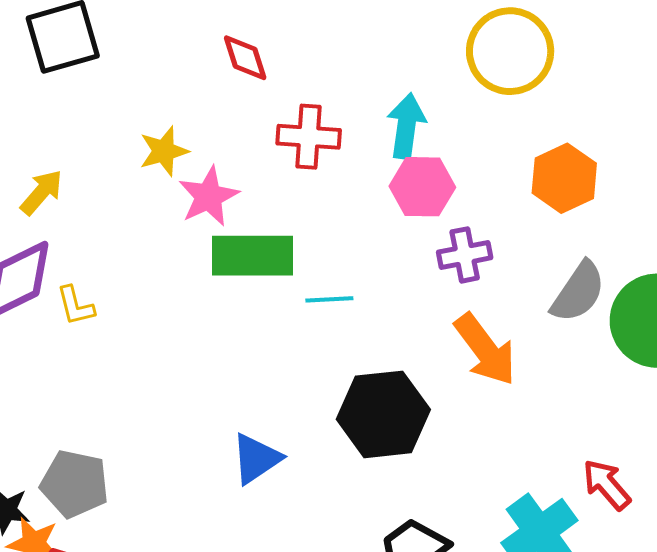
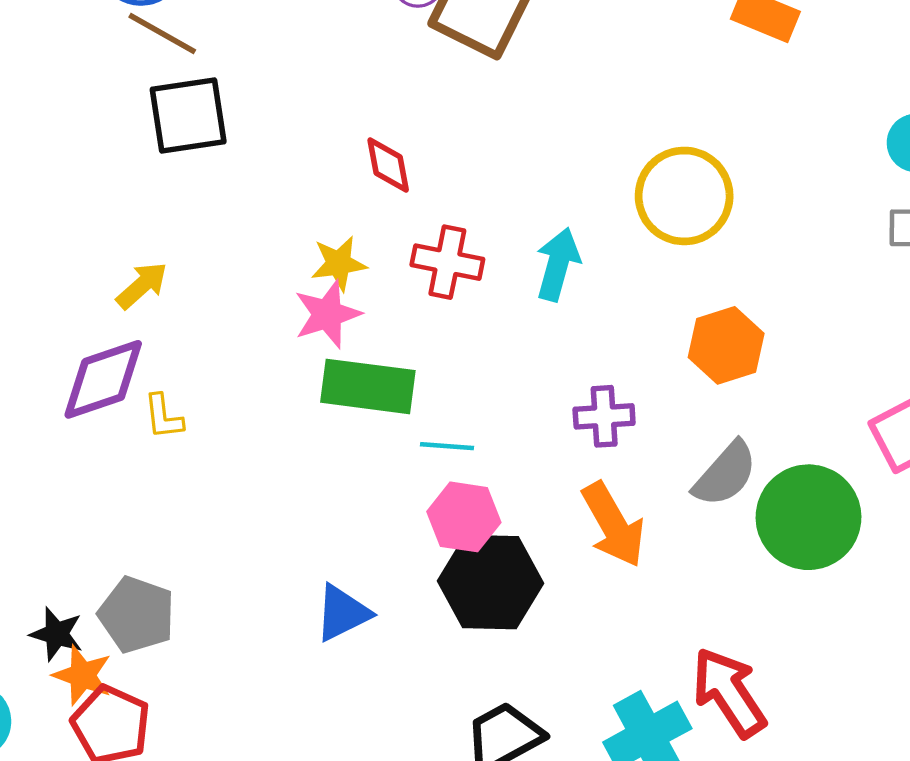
yellow star: (164, 151) -> (339, 263), moved
pink hexagon: (422, 187) -> (464, 517), moved
red arrow: (607, 485) -> (729, 692), size x1.5

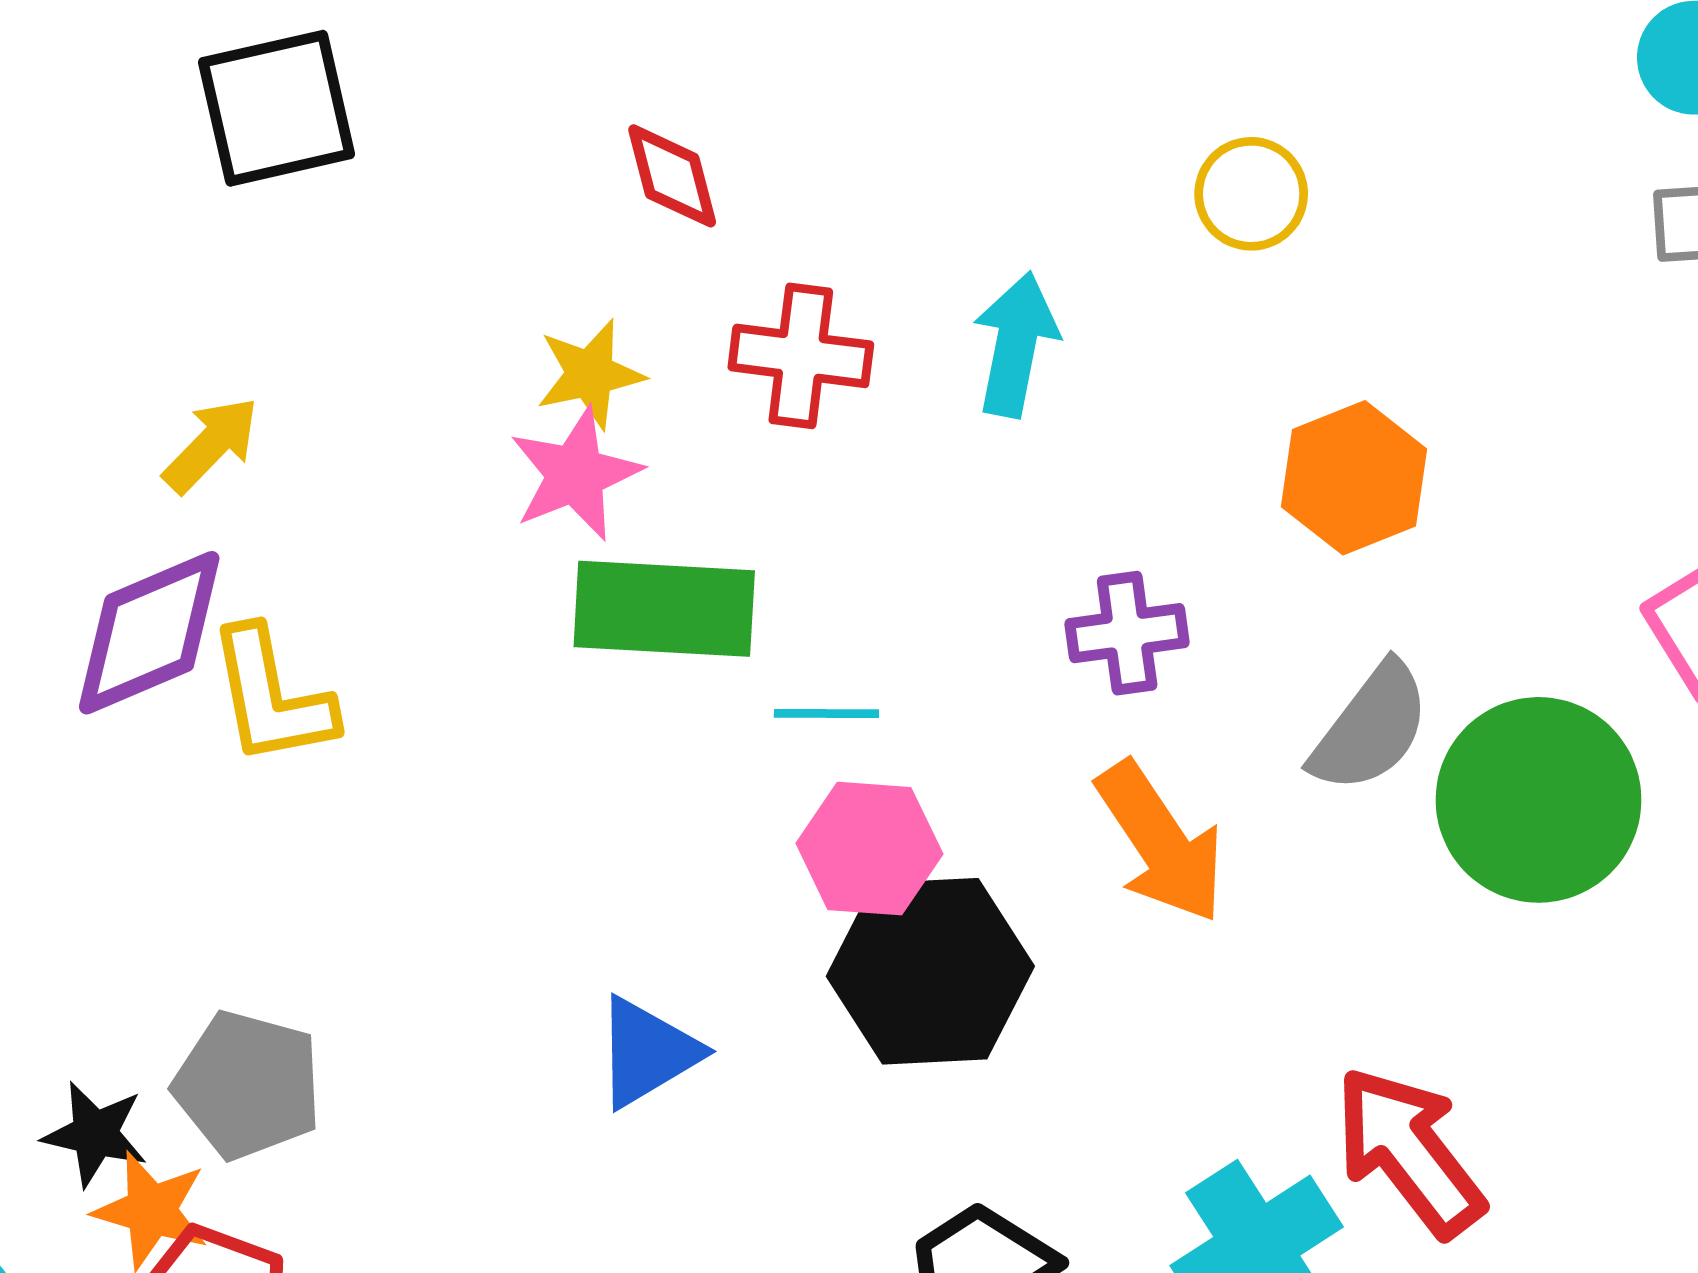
yellow circle: (684, 196) -> (1251, 194), size x0.6
yellow L-shape: (163, 417) -> (271, 697), size x1.6

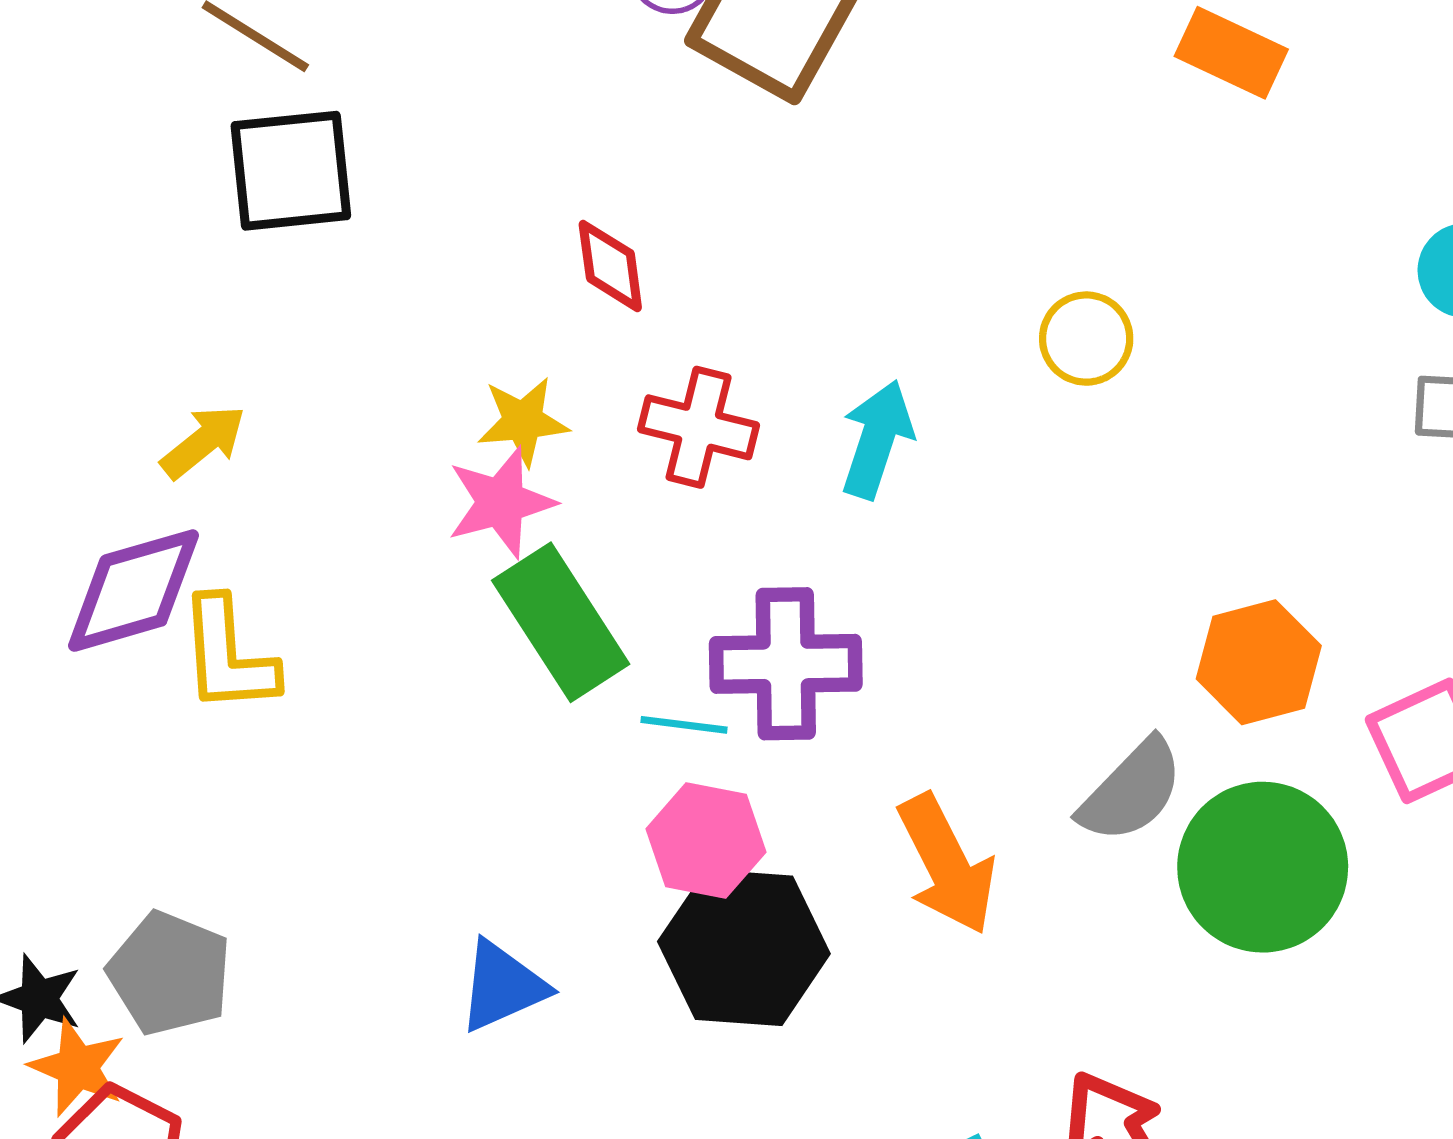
orange hexagon: (1354, 478) -> (1259, 662), moved
green rectangle: (664, 609) -> (561, 622), turned 47
purple cross: (1127, 633) -> (786, 664), moved, size x1.5

